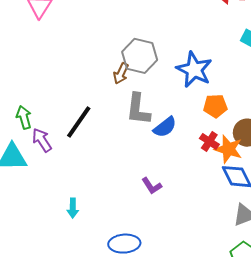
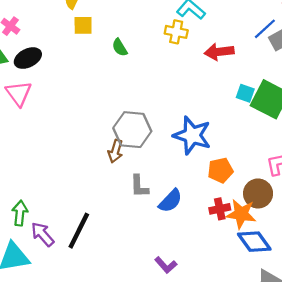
gray L-shape: (138, 109) -> (139, 186), size x0.7
green arrow: (24, 117) -> (20, 213), turned 30
black line: (79, 122) -> (79, 231), moved
red cross: (209, 141) -> (220, 209), turned -36

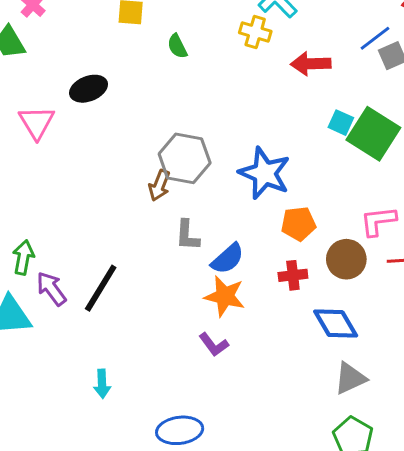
black ellipse: (28, 58) -> (89, 89), moved
pink triangle: (19, 93) -> (37, 122), moved
orange star: (241, 214) -> (225, 296), moved

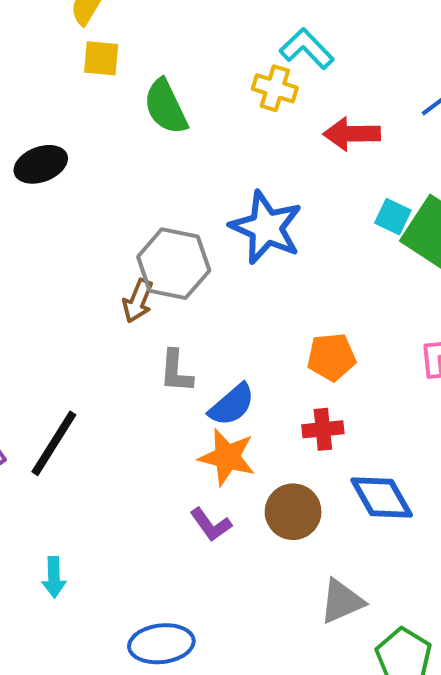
green semicircle: (177, 46) -> (166, 107), size x1.6
blue star: (265, 173) -> (266, 227), moved
brown circle: (346, 259) -> (293, 512), moved
gray triangle: (350, 378) -> (342, 601), moved

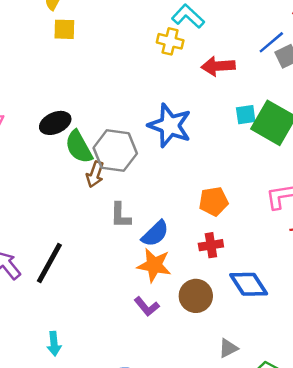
green semicircle: (166, 107) -> (79, 147), moved
black ellipse: (41, 164) -> (55, 123), moved
cyan square: (393, 217) -> (246, 115), turned -30
gray triangle: (342, 601) -> (228, 348), size x0.7

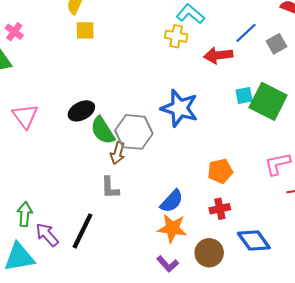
blue line: (271, 42) -> (246, 33), moved
gray L-shape: (120, 215) -> (110, 188), moved

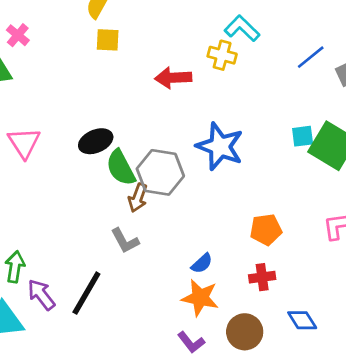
red arrow: (218, 55) -> (173, 78), moved
gray L-shape: (110, 188) -> (125, 241), turned -30
blue semicircle: (172, 201) -> (202, 263), size x0.7
blue diamond: (254, 240) -> (302, 320), size x0.7

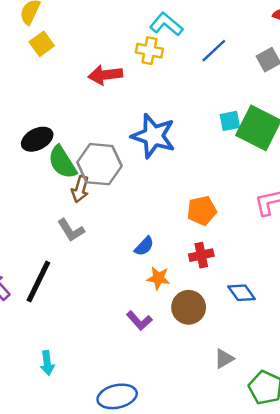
yellow square: (108, 40) -> (42, 44), turned -35
blue line: (311, 57) -> (214, 51), moved
orange star: (200, 298) -> (158, 278), moved, size x0.7

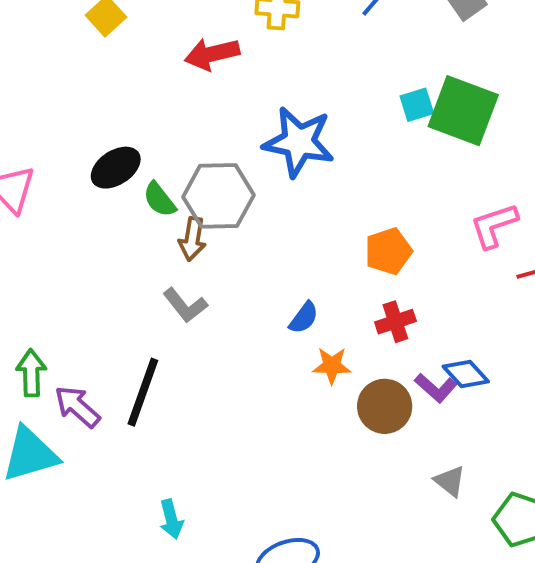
green semicircle: (62, 162) -> (160, 200), size x0.7
purple L-shape: (139, 321) -> (436, 388), moved
gray triangle: (224, 359) -> (450, 481), turned -45

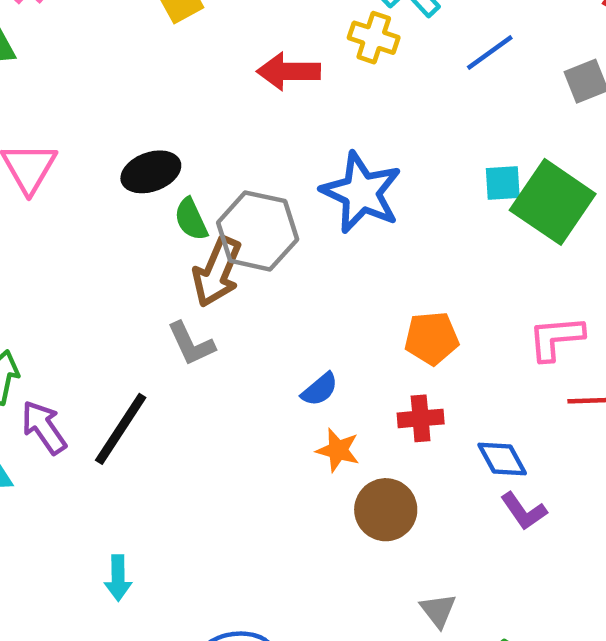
brown arrow: (192, 239) -> (217, 272), size x1.4
blue diamond: (466, 374) -> (502, 459), moved
purple L-shape: (436, 388) -> (524, 511), moved

